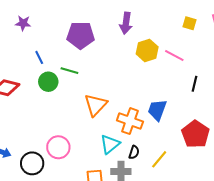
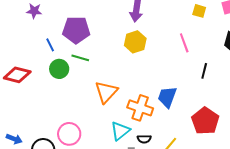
purple pentagon: (81, 35) -> (76, 30), moved
yellow hexagon: (147, 50) -> (135, 42), moved
pink line: (174, 55) -> (184, 43), turned 42
black semicircle: (134, 152) -> (144, 139), turned 72

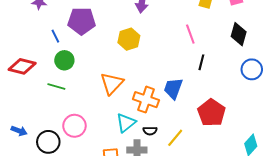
yellow hexagon: (135, 42) -> (129, 39), moved
green line: (80, 58) -> (56, 86), moved
black line: (204, 71) -> (201, 62), moved

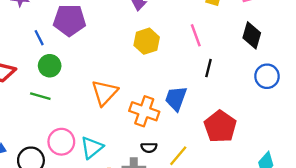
yellow hexagon: (129, 39) -> (147, 41), moved
cyan triangle: (126, 123) -> (92, 148), moved

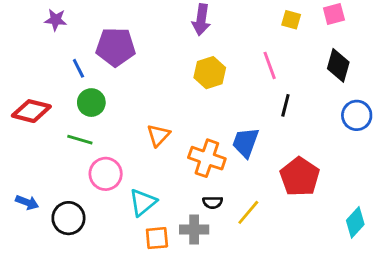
orange triangle: (105, 93) -> (158, 135), size x0.7
pink circle: (61, 142) -> (106, 174), moved

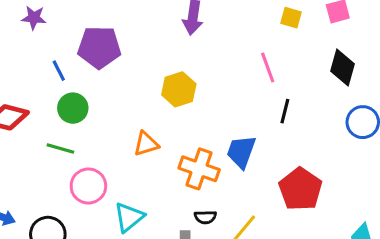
yellow hexagon: (210, 73) -> (179, 89), moved
orange triangle: (158, 135) -> (146, 144), turned 30

